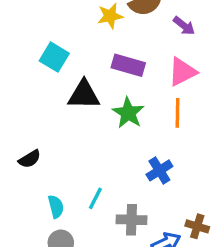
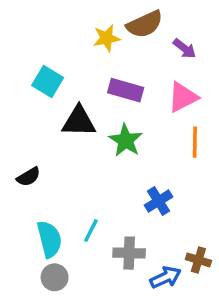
orange line: (178, 113) -> (195, 142), moved
black semicircle: (30, 159) -> (29, 177), moved
cyan semicircle: (56, 207) -> (49, 239), size x1.5

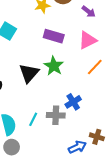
black triangle: (79, 121) -> (29, 73), moved, turned -50
orange line: (195, 142) -> (95, 67), turned 42
gray cross: (129, 253) -> (56, 115), moved

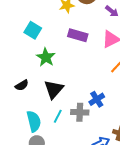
green star: (54, 66) -> (46, 57), moved
black triangle: (29, 73) -> (54, 89), moved

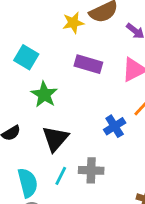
blue cross: (97, 99) -> (115, 126), moved

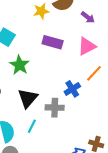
gray cross: (91, 170) -> (55, 108), moved

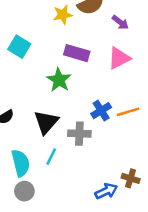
green star: (19, 65) -> (59, 80), moved
orange line: (94, 73) -> (128, 112), moved, turned 30

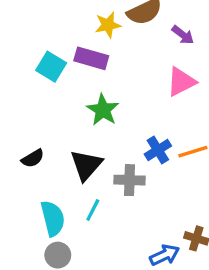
purple rectangle: (77, 53) -> (91, 58), moved

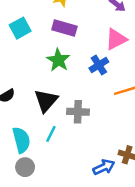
purple rectangle: (91, 58) -> (64, 28), moved
cyan square: (51, 67) -> (20, 28), turned 30
blue cross: (158, 150) -> (99, 65), moved

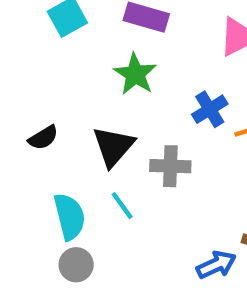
blue cross: (99, 65) -> (210, 109), moved
cyan line: (51, 134) -> (122, 206), turned -63

